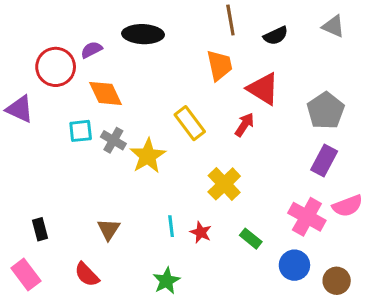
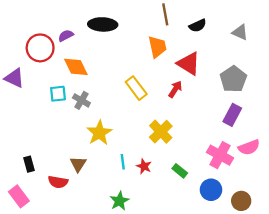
gray triangle: (333, 26) -> (240, 32), moved
yellow star: (148, 156) -> (99, 133), moved
red semicircle: (87, 275) -> (58, 182), moved, turned -36

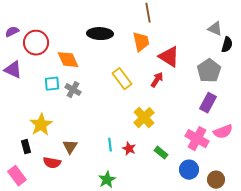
black ellipse: (103, 24) -> (100, 34), moved
black semicircle: (198, 26) -> (227, 45), moved, turned -49
purple semicircle: (66, 36) -> (12, 32), moved
yellow star: (99, 133) -> (41, 125), moved

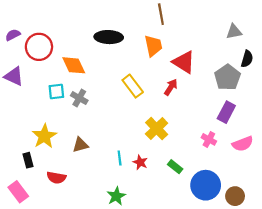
gray triangle: (215, 29) -> (234, 32), turned -35
black semicircle: (227, 45) -> (247, 59), moved
pink cross: (197, 139) -> (209, 139), moved, size x0.6
brown triangle: (70, 147) -> (80, 145), moved, turned 42
blue circle: (189, 170) -> (206, 185), size x1.4

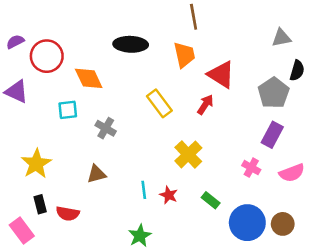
gray cross: (79, 98) -> (106, 128), moved
yellow star: (44, 136) -> (36, 164), moved
black rectangle: (28, 160) -> (40, 204), moved
brown circle: (235, 196) -> (283, 224), moved

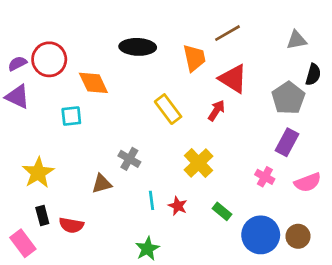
brown line: (194, 17) -> (228, 33), moved, turned 70
purple semicircle: (15, 42) -> (17, 64), moved
gray cross: (106, 128) -> (129, 159), moved

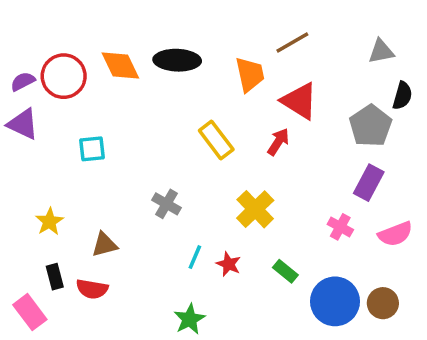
orange diamond: (93, 83) -> (120, 65), moved
yellow star: (38, 173) -> (49, 222), size x0.7
brown triangle: (102, 184) -> (104, 245), moved
cyan line: (151, 200) -> (195, 257), turned 30

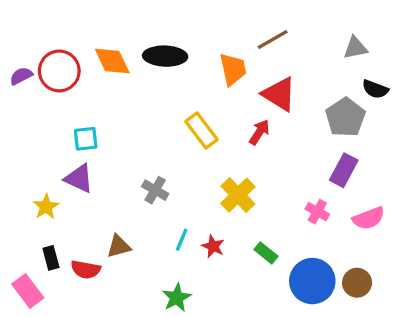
black semicircle: (402, 96) -> (375, 89), turned 95
purple triangle: (23, 124) -> (79, 178), moved
brown triangle: (104, 245) -> (119, 246), moved

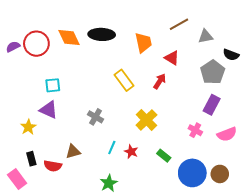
brown line: (273, 40) -> (179, 24), moved
gray triangle: (355, 48) -> (206, 36), moved
red triangle: (279, 94) -> (172, 58), size x0.7

